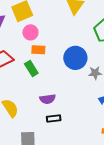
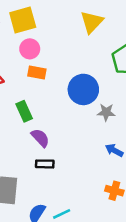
green rectangle: (31, 69) -> (24, 111), moved
purple semicircle: (48, 99) -> (40, 138), turned -133

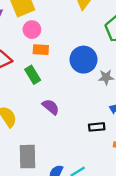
green rectangle: (24, 111) -> (33, 75), moved
black rectangle: (45, 164) -> (97, 127), moved

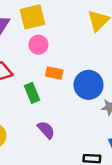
orange rectangle: (41, 50) -> (54, 73), moved

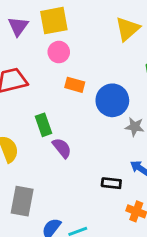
green rectangle: (32, 93) -> (43, 125), moved

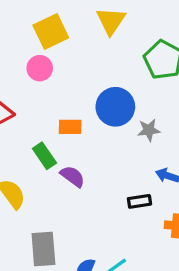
yellow square: (54, 21) -> (51, 32), moved
orange rectangle: (75, 85) -> (70, 127), moved

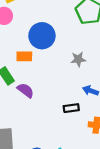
blue circle: (115, 107) -> (42, 36), moved

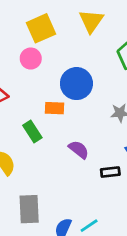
purple semicircle: (26, 90) -> (79, 150), moved

